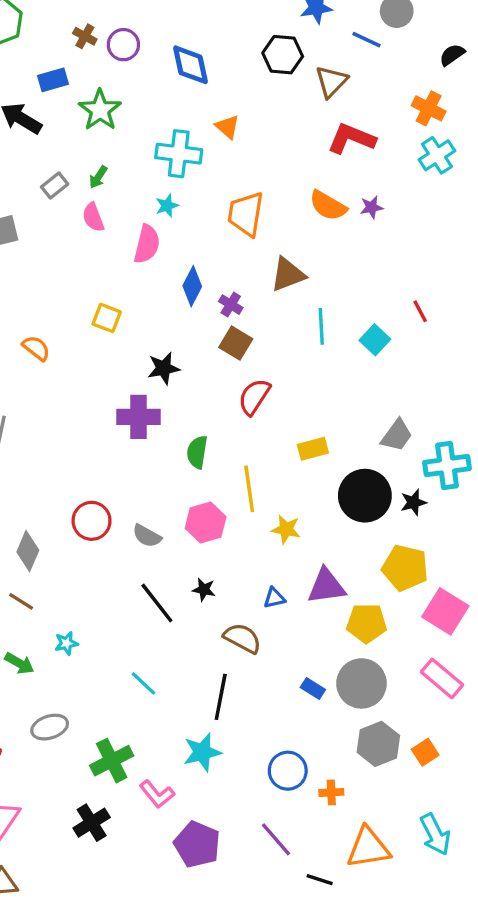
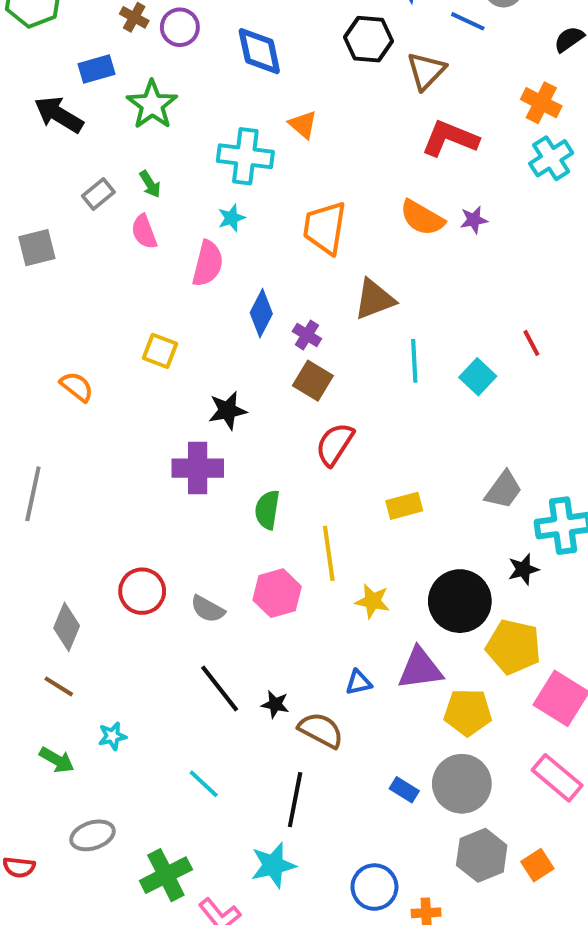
green arrow: (98, 177) -> (150, 184), turned -65
black circle: (365, 496) -> (460, 601), moved
black star: (204, 590) -> (275, 704), moved

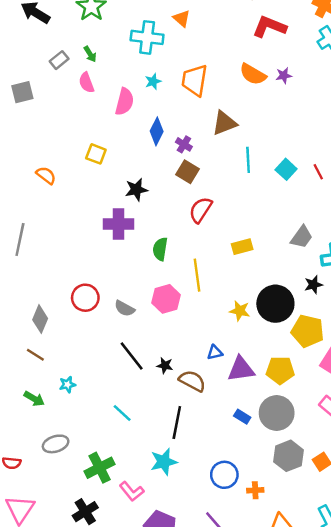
cyan star: (231, 218) -> (153, 81), moved
red line: (531, 343) -> (318, 172), moved
yellow star: (372, 601) -> (240, 311), moved
purple triangle: (420, 669) -> (241, 369), moved

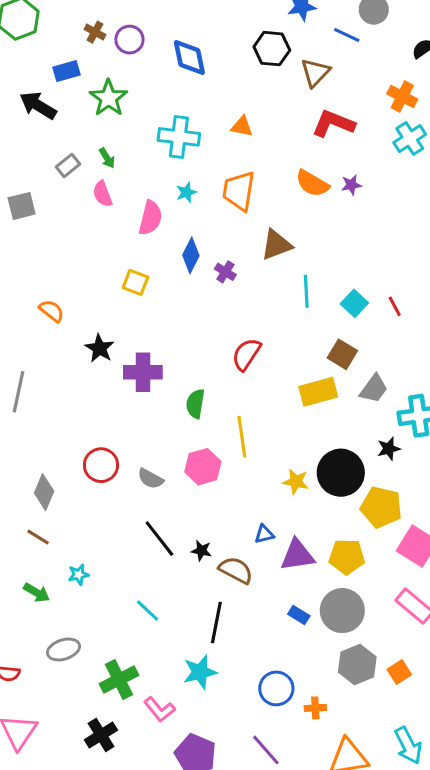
orange triangle: (182, 18) -> (242, 126), moved, turned -30
yellow square: (96, 154) -> (135, 282), moved
brown square: (187, 172) -> (342, 354), moved
black star: (136, 190) -> (99, 348), moved, turned -30
yellow rectangle: (242, 247) -> (318, 392), moved, size x1.4

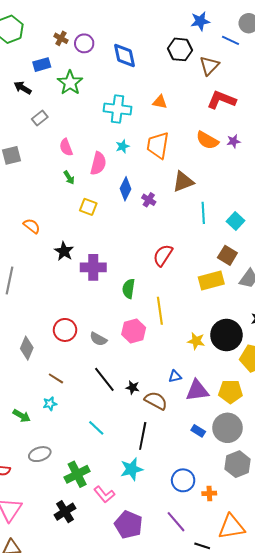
black arrow: (38, 105) -> (23, 88), size x0.7
green arrow: (107, 158) -> (69, 178), moved
gray rectangle: (68, 165) -> (40, 118), moved
brown line: (38, 537) -> (56, 378), moved

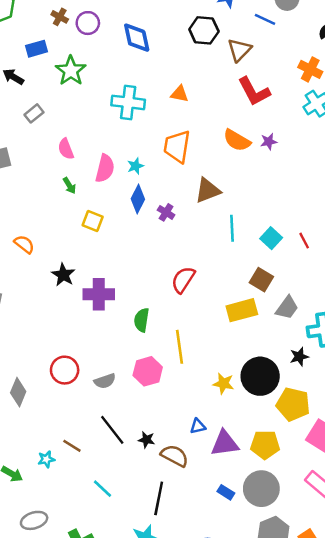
red L-shape: (221, 100) -> (254, 91), turned -140
cyan star: (123, 146) -> (135, 166), moved
gray semicircle: (98, 339) -> (105, 381), turned -48
brown line: (56, 378) -> (72, 446), moved

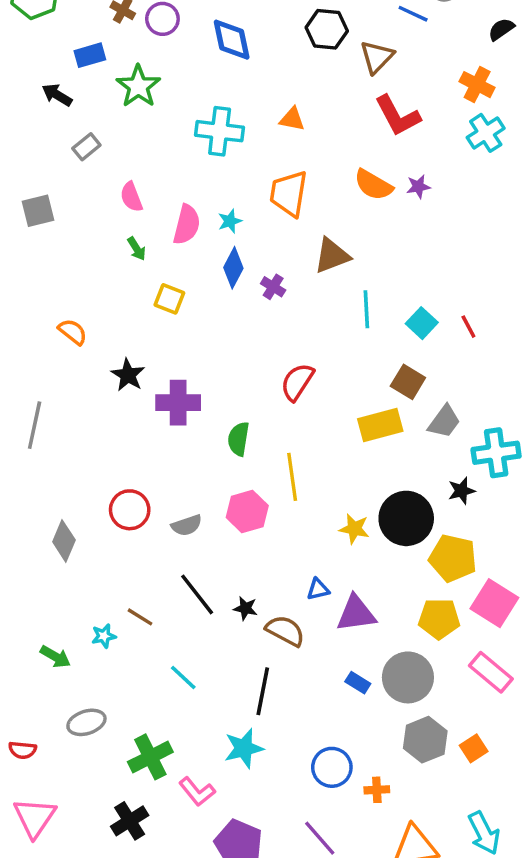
yellow pentagon: (265, 445) -> (439, 619), moved

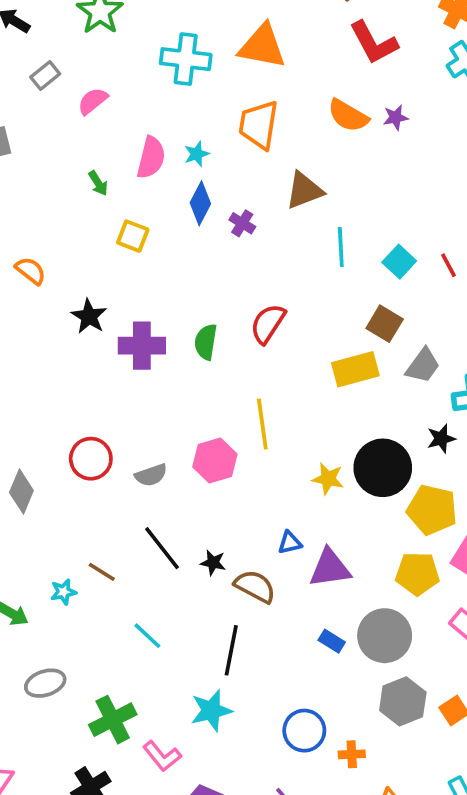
orange triangle: (292, 119) -> (262, 46), size x1.8
pink semicircle: (131, 197) -> (93, 101), moved, turned 72
green semicircle: (239, 439) -> (206, 342), moved

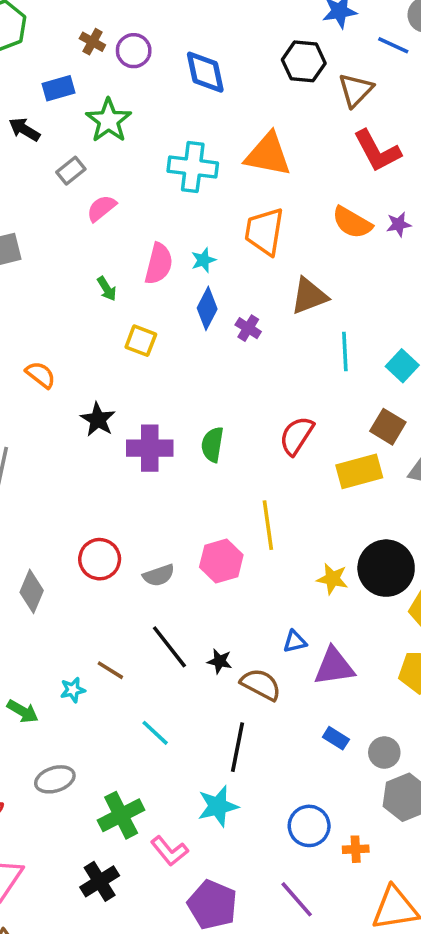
gray rectangle: (45, 75) -> (71, 171), moved
red semicircle: (268, 324) -> (297, 436), moved
gray circle: (385, 636) -> (384, 753), moved, size x0.6

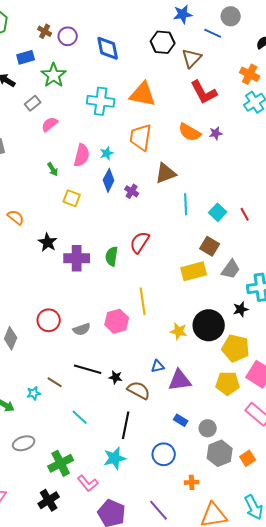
red semicircle: (297, 436) -> (140, 242), moved
black line: (169, 647) -> (88, 369), turned -36
blue circle: (309, 826) -> (164, 454), moved

